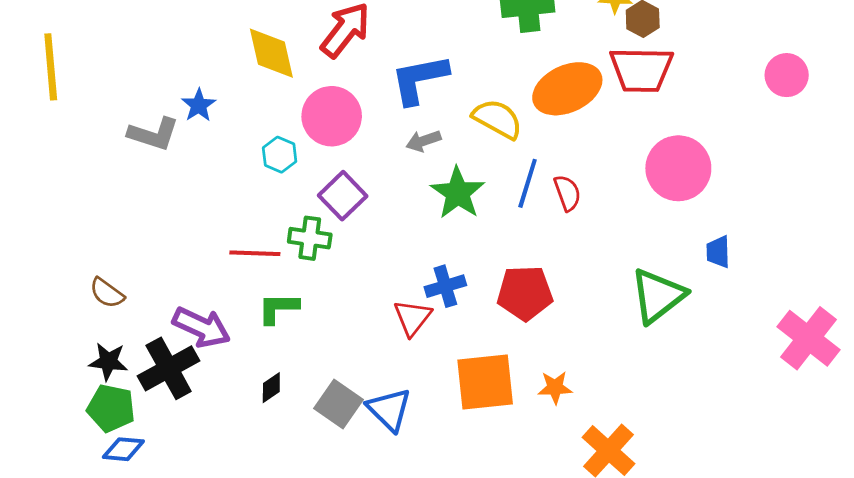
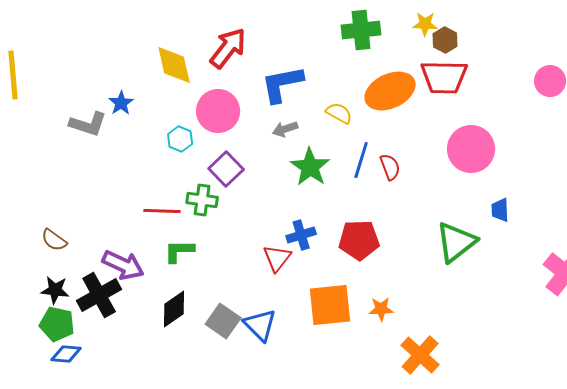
yellow semicircle: (497, 119) -> (339, 113), size x0.7
black diamond: (271, 388) -> (174, 309), size x1.6

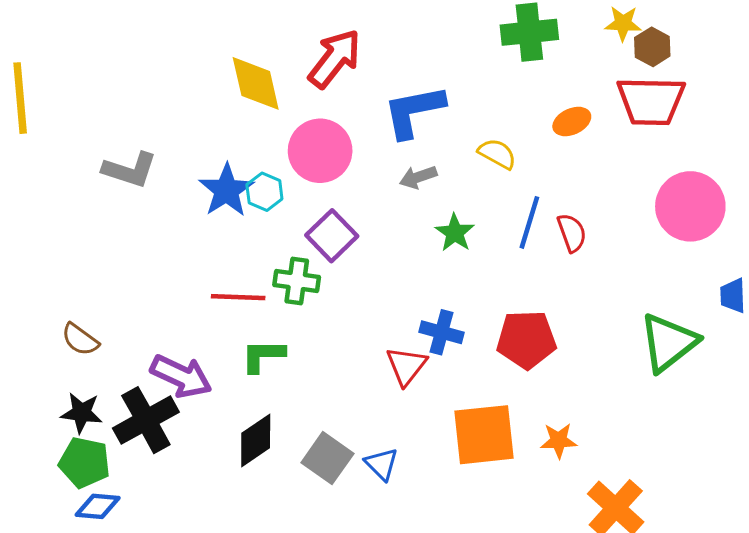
orange ellipse: (390, 91) -> (572, 121), size x0.5
blue star: (121, 103) -> (226, 190), moved, size x1.5
green star: (310, 167) -> (455, 233), size x0.7
blue cross: (301, 235) -> (442, 332), turned 32
blue triangle: (260, 325) -> (382, 464), size x0.7

